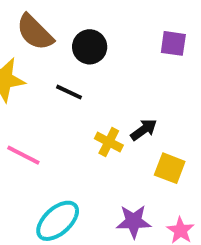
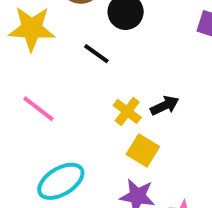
yellow square: (170, 168) -> (143, 150), moved

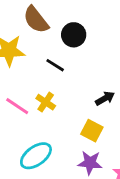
yellow cross: (127, 111) -> (46, 102), moved

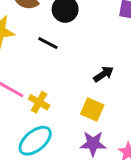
yellow cross: (46, 102) -> (39, 102), moved

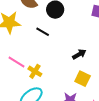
yellow square: (92, 109) -> (83, 79), moved

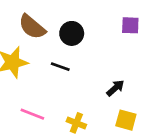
yellow cross: (35, 71) -> (76, 123), moved

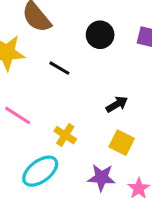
black circle: (72, 33) -> (100, 35), moved

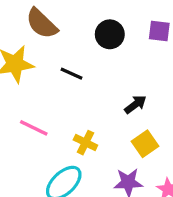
yellow square: (122, 143) -> (145, 144), turned 35

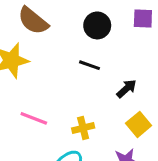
black line: (72, 74) -> (90, 65), moved
yellow cross: (85, 143) -> (83, 128), turned -35

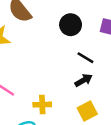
black line: (90, 65) -> (85, 58), moved

